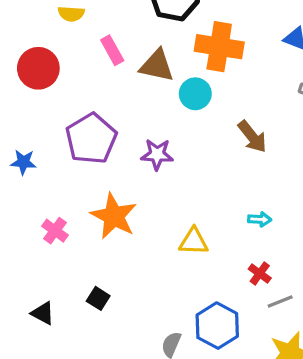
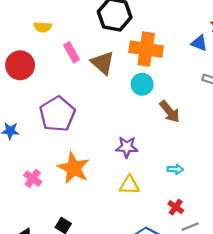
brown triangle: (157, 66) -> (103, 63), turned 30
cyan circle: (195, 94) -> (142, 84), moved
purple star: (157, 154) -> (127, 147), moved

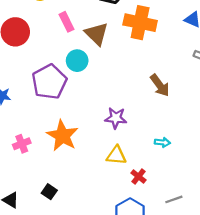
cyan circle: (142, 84) -> (77, 61), moved
pink cross: (33, 178) -> (22, 144), turned 30
red cross: (176, 207) -> (138, 177), moved

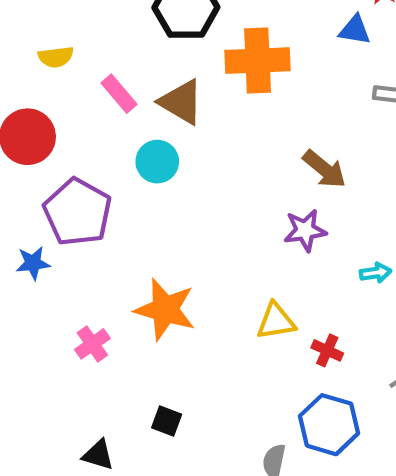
purple pentagon: (49, 82) -> (78, 212), moved
purple star: (116, 118) -> (305, 230), moved
cyan arrow: (162, 142) -> (375, 273), moved

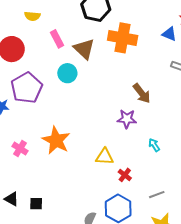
cyan arrow: (375, 273) -> (154, 145), turned -128
pink cross: (92, 344) -> (20, 149), turned -35
black square: (167, 421) -> (36, 204), moved, turned -32

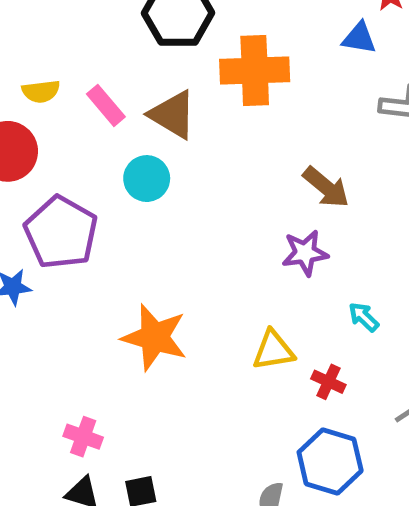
yellow semicircle: (32, 16) -> (41, 91), moved
cyan arrow: (154, 145) -> (364, 317), moved
pink cross: (20, 149) -> (83, 437), moved

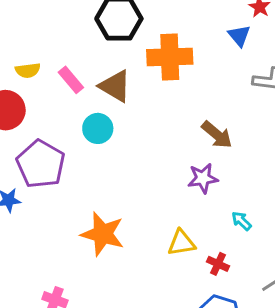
blue triangle: (359, 38) -> (239, 36), turned 40

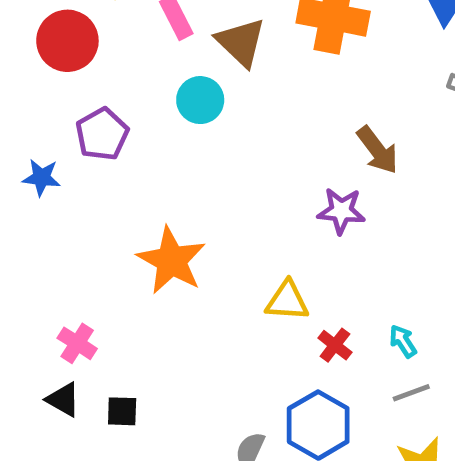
purple pentagon: (41, 164) -> (102, 134), size x0.7
cyan arrow: (242, 221) -> (403, 341), moved

